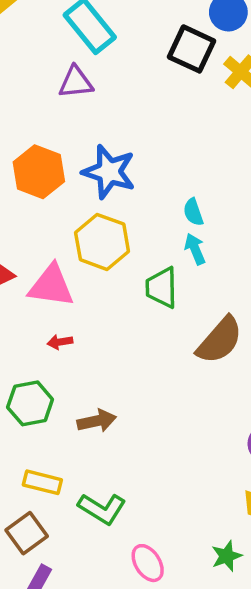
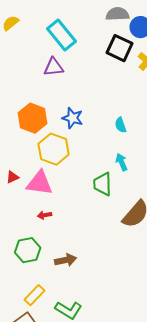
blue star: (109, 172) -> (73, 118), size x0.7
cyan semicircle: (193, 212) -> (121, 125), moved
yellow hexagon: (102, 242) -> (54, 149), moved
yellow rectangle: (42, 482) -> (35, 295), turned -60

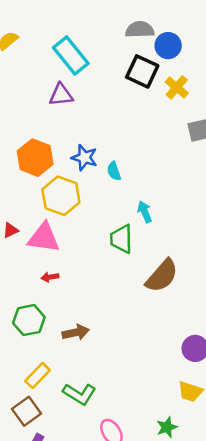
cyan semicircle: (121, 125) -> (114, 171), moved

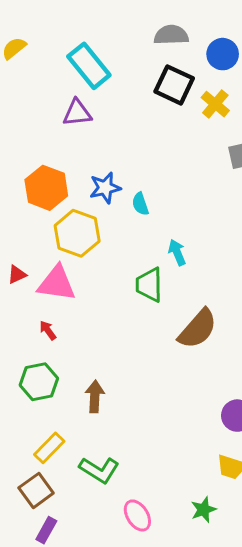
blue circle: (168, 46) -> (223, 54), moved
blue star: (84, 158) -> (105, 188), turned -30
red arrow: (50, 277) -> (48, 330), moved, turned 63
brown arrow: (76, 332) -> (95, 396), turned -75

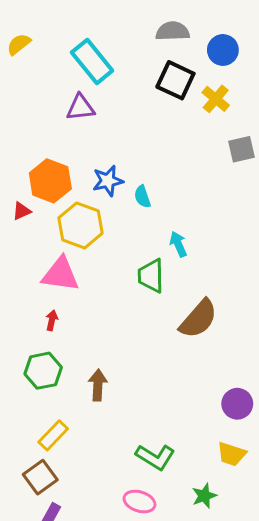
red triangle: (17, 274) -> (22, 211), moved
red arrow: (48, 330) -> (52, 320), turned 48
green L-shape: (99, 470) -> (155, 457), moved
pink ellipse: (137, 515) -> (139, 502), turned -40

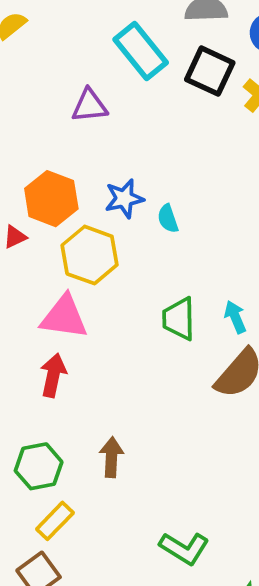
cyan rectangle: (92, 61) -> (141, 51), moved
cyan arrow: (178, 244) -> (235, 317), moved
red arrow: (52, 320) -> (53, 375), size x1.6
green hexagon: (43, 371) -> (39, 466), moved

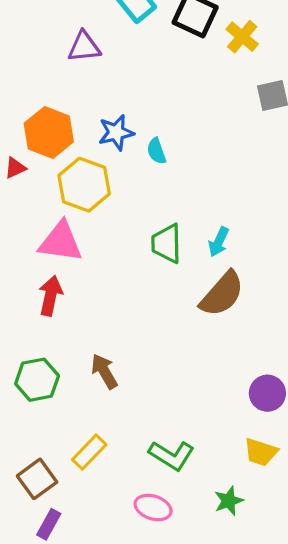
cyan arrow: (235, 317) -> (219, 242), turned -132
brown arrow: (111, 457) -> (104, 371), turned -33
yellow rectangle: (55, 521) -> (89, 452), moved

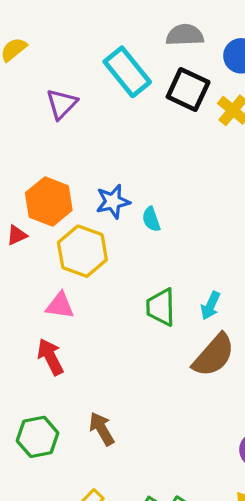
purple triangle: (84, 47) -> (62, 104), moved, turned -40
pink triangle: (61, 242) -> (60, 306), size x0.7
red arrow: (51, 296) -> (50, 357), turned -39

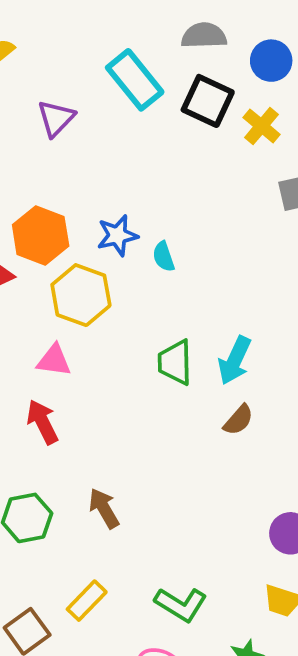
cyan arrow: (210, 306) -> (235, 360), size x1.4
brown semicircle: (214, 355) -> (238, 420), size x0.6

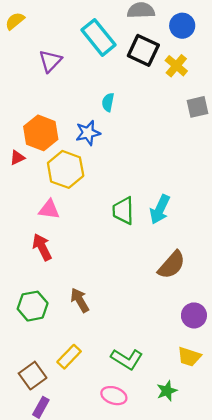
cyan semicircle: (164, 257) -> (108, 102), moved, turned 30
brown semicircle: (238, 420) -> (172, 265), moved, size x1.5

